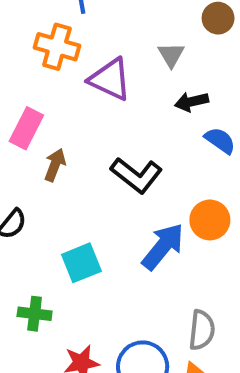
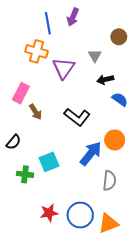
purple triangle: (110, 79) -> (64, 68), turned 40
brown arrow: (55, 165) -> (35, 112), turned 126
green cross: (35, 314) -> (25, 174), moved
gray semicircle: (202, 330) -> (109, 181), moved

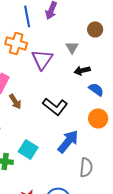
orange circle: (115, 140) -> (98, 118), moved
cyan square: (49, 162) -> (28, 149), turned -36

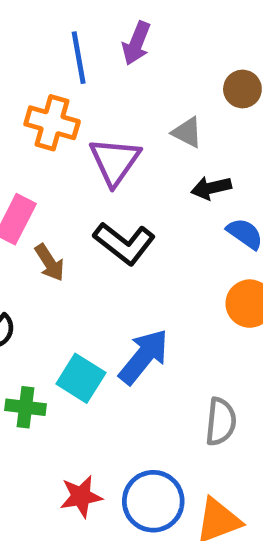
gray triangle: (72, 47) -> (187, 132), turned -32
black L-shape: (55, 106) -> (124, 243), moved
blue arrow: (68, 141) -> (144, 357), moved

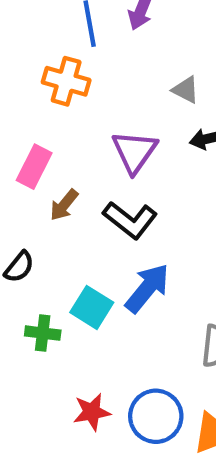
purple triangle: (115, 161) -> (134, 152), moved
black L-shape: (124, 243) -> (130, 220), moved
brown arrow: (50, 263) -> (64, 205), turned 72

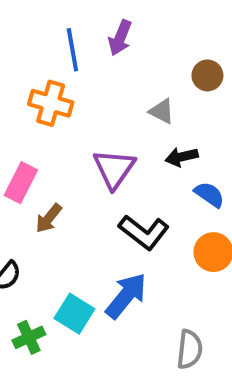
black L-shape: (130, 220) -> (144, 232), moved
green cross: (43, 333) -> (29, 337), turned -32

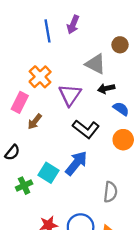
orange cross: (51, 103) -> (40, 77), moved, turned 30
gray triangle: (162, 111) -> (95, 64), size x1.5

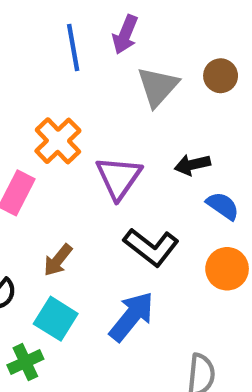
gray triangle: (95, 64) -> (158, 87), moved, turned 45
brown arrow: (35, 122) -> (58, 260), moved
cyan square: (49, 173) -> (56, 319), moved

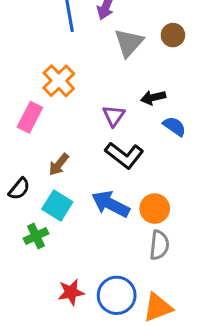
purple triangle: (119, 178) -> (114, 116), moved, size x0.7
orange circle: (227, 269) -> (155, 209), moved
blue arrow: (132, 316) -> (111, 204), turned -102

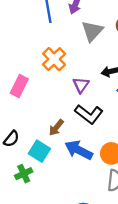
orange cross: (59, 81) -> (54, 59), moved
brown arrow: (59, 164) -> (56, 128), moved

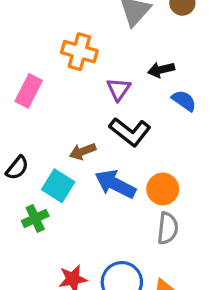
orange cross: (54, 59) -> (79, 52), turned -30
brown arrow: (56, 128) -> (83, 151), turned 30

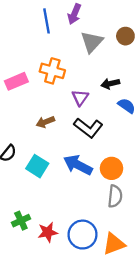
pink rectangle: (29, 91) -> (16, 81), moved, turned 40
brown arrow: (83, 151) -> (45, 122), moved
green cross: (35, 218) -> (21, 221), moved

